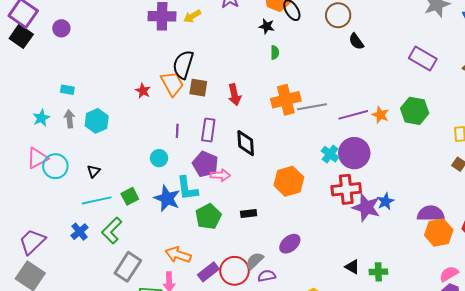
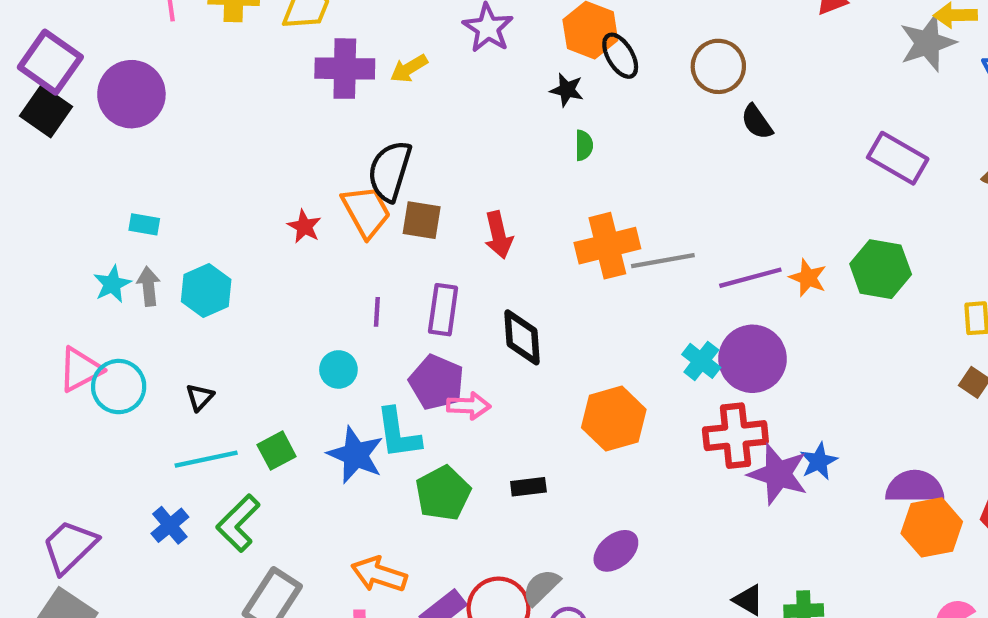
purple circle: (61, 28) -> (131, 94), size x1.8
cyan star: (41, 118) -> (112, 284), moved

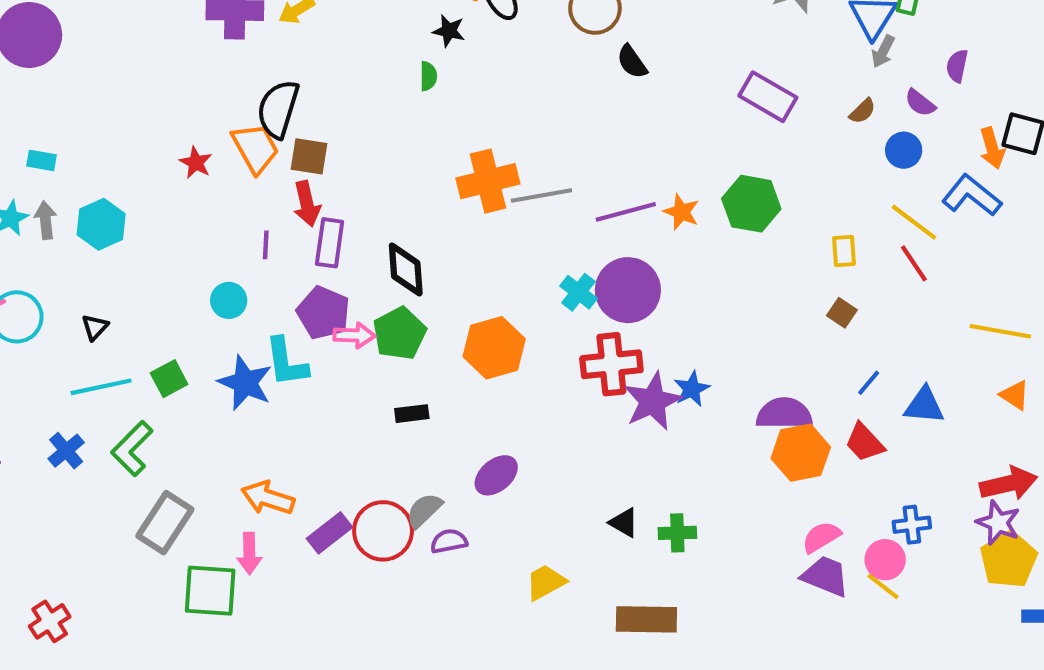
green semicircle: (584, 145) -> (428, 76), moved
red arrow: (499, 235) -> (307, 204), moved
purple star: (778, 474) -> (653, 401), turned 30
green pentagon: (443, 493) -> (399, 333), moved

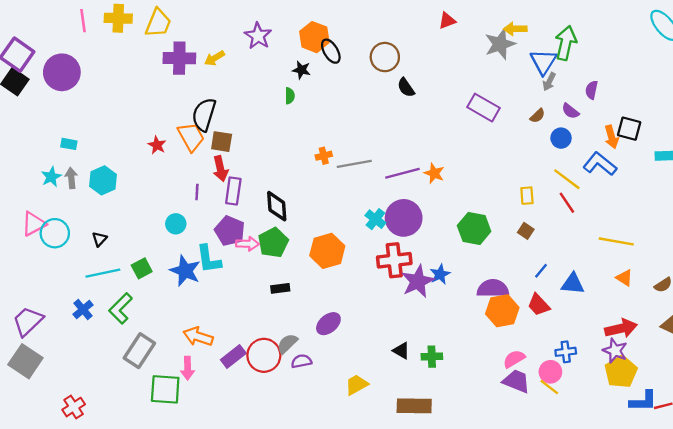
orange cross: (488, 181) -> (324, 156), size x0.5
green hexagon: (751, 204) -> (474, 229), moved

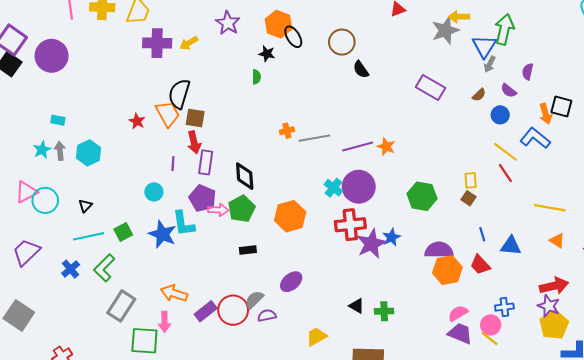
yellow rectangle: (527, 196) -> (471, 180), moved
blue line: (541, 271) -> (482, 234), turned -56
purple trapezoid: (28, 321) -> (26, 252), moved

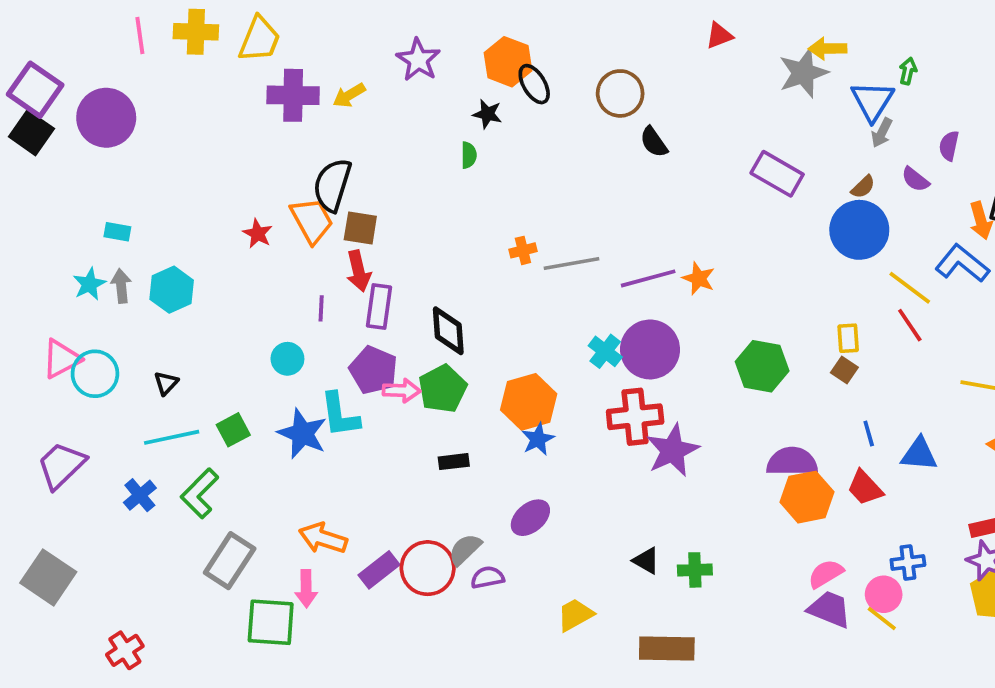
green arrow: (504, 29) -> (908, 71), size x0.5
blue circle: (500, 115) -> (859, 230), moved, size x1.8
blue star: (391, 237) -> (538, 439), moved

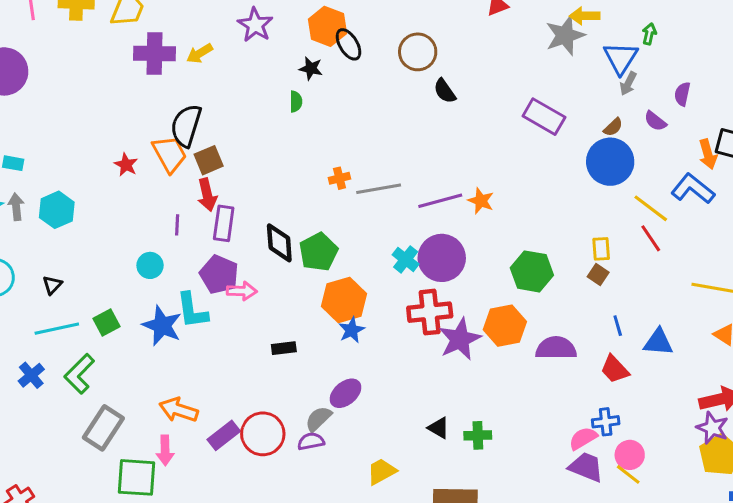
brown square: (360, 228) -> (209, 160), turned -32
green pentagon: (443, 389) -> (318, 252), moved
orange hexagon: (807, 497) -> (505, 326), moved
gray semicircle: (465, 549) -> (318, 419), moved
blue cross: (908, 563) -> (606, 422), moved

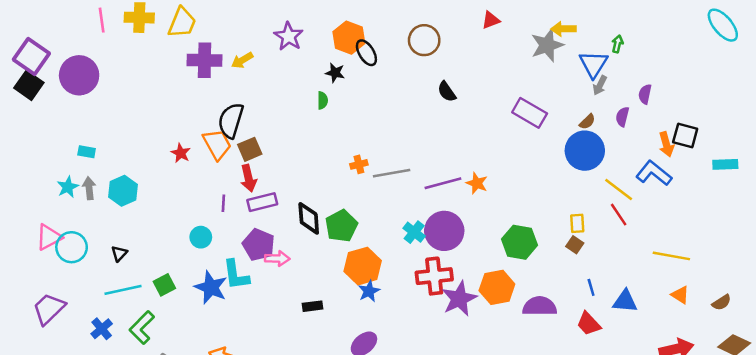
brown circle: (418, 52) -> (424, 40), moved
purple semicircle: (655, 121) -> (622, 117), turned 66
purple rectangle: (224, 223) -> (262, 202), turned 68

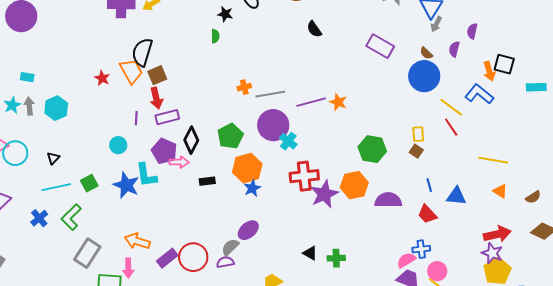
brown semicircle: (587, 122) -> (426, 53), turned 88
black diamond: (309, 218) -> (191, 140), moved, turned 32
purple circle: (444, 231) -> (273, 125), moved
black rectangle: (312, 306) -> (207, 181), moved

